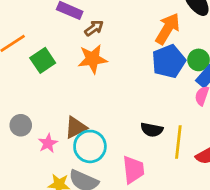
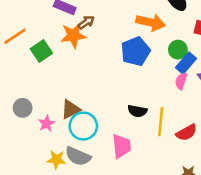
orange arrow: (168, 29) -> (151, 22), turned 72
orange star: (92, 59) -> (73, 35), moved
blue pentagon: (169, 61) -> (136, 51), moved

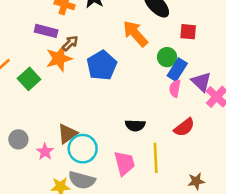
orange arrow: (151, 22) -> (135, 34), turned -136
blue pentagon: (136, 51) -> (102, 65), moved
yellow line: (161, 122) -> (156, 158), moved
red semicircle: (186, 133) -> (184, 127), moved

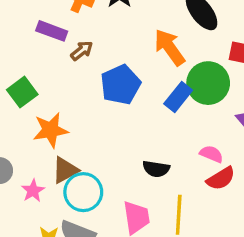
green circle: (167, 57) -> (208, 83), size x1.6
orange star: (59, 58) -> (51, 130), moved
blue rectangle: (177, 70) -> (178, 97), moved
pink semicircle: (175, 88) -> (211, 154), moved, turned 96

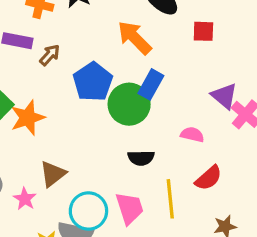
green circle: (208, 83) -> (129, 104), moved
orange star: (51, 130) -> (28, 118), moved
red semicircle: (221, 178) -> (208, 178), moved
cyan circle: (83, 192) -> (88, 211), moved

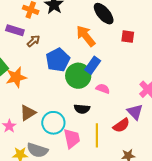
purple triangle: (224, 96) -> (135, 112), moved
pink semicircle: (192, 135) -> (103, 89), moved
cyan circle: (88, 211) -> (53, 123), moved

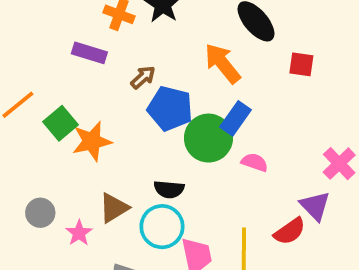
brown arrow: (34, 41) -> (143, 77), moved
blue pentagon: (58, 60) -> (170, 108), turned -30
black semicircle: (82, 109) -> (169, 189), moved

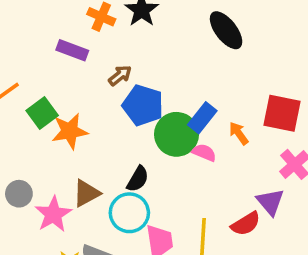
orange arrow: (222, 63) -> (239, 133), moved, size x0.6
red square: (301, 64) -> (282, 113), moved, size x1.6
pink semicircle: (255, 162) -> (204, 152), moved
black semicircle: (169, 189) -> (138, 179), turned -68
pink star: (79, 233) -> (53, 214), size x1.5

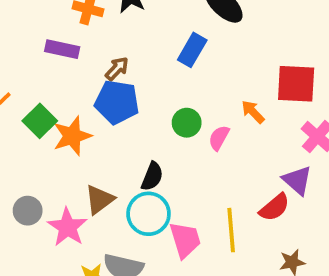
blue pentagon: (143, 105) -> (117, 102), moved
blue rectangle: (202, 118) -> (192, 50), moved
green circle: (176, 134) -> (187, 123), size x0.6
pink semicircle: (204, 152) -> (219, 138), turned -75

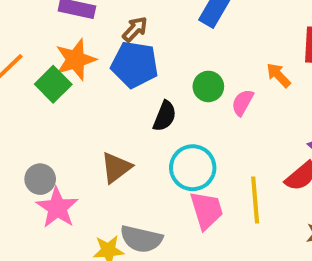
orange star: (72, 136) -> (76, 60), moved
black semicircle: (152, 176) -> (165, 116), moved
cyan circle: (149, 214) -> (193, 168), moved
pink star: (67, 227) -> (57, 208), moved

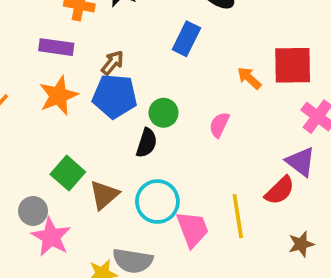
orange arrow: (278, 75) -> (249, 78), moved
green square: (53, 84) -> (68, 173), moved
green circle: (208, 86) -> (164, 113), moved
cyan circle: (193, 168) -> (157, 202), moved

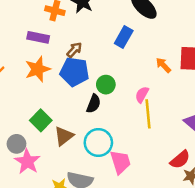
red semicircle: (280, 190) -> (180, 160), moved
yellow line: (238, 216) -> (148, 114), moved

